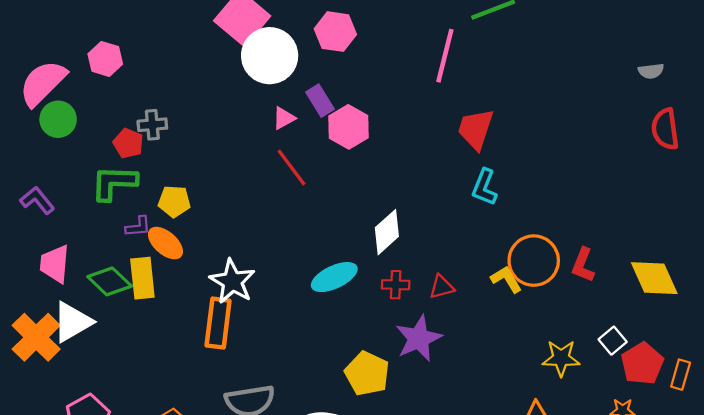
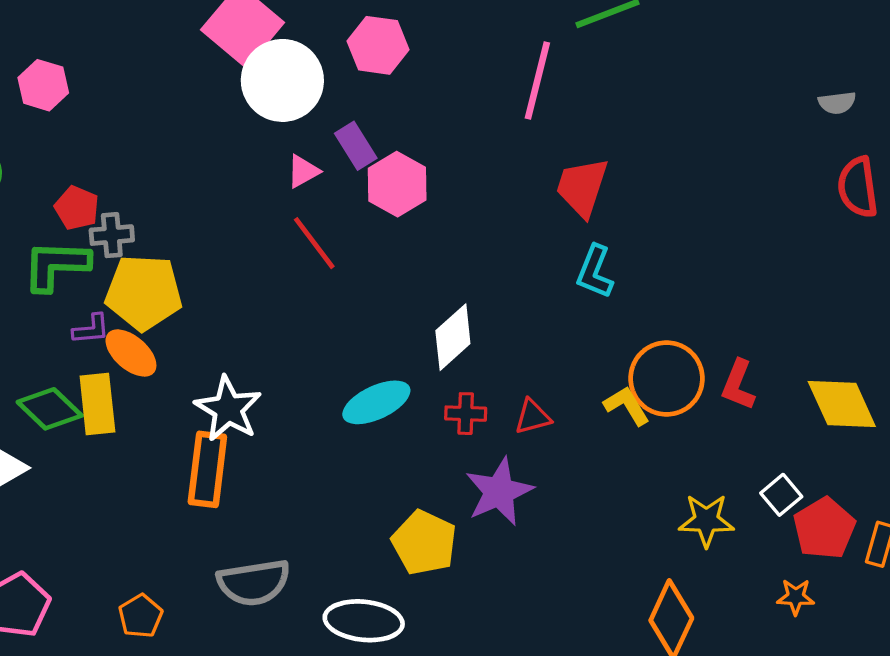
gray cross: (152, 125) -> (112, 235), moved
yellow pentagon: (174, 201) -> (144, 292), size x1.6

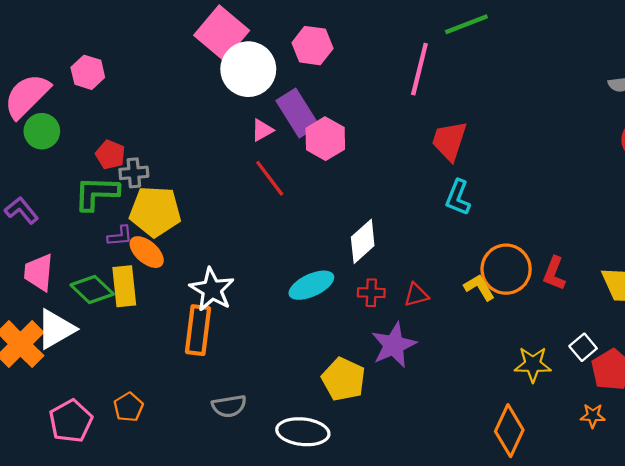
purple rectangle: (356, 146) -> (297, 113), size x1.5
gray semicircle: (254, 583) -> (229, 406), size x0.7
orange pentagon: (141, 616) -> (128, 407), moved

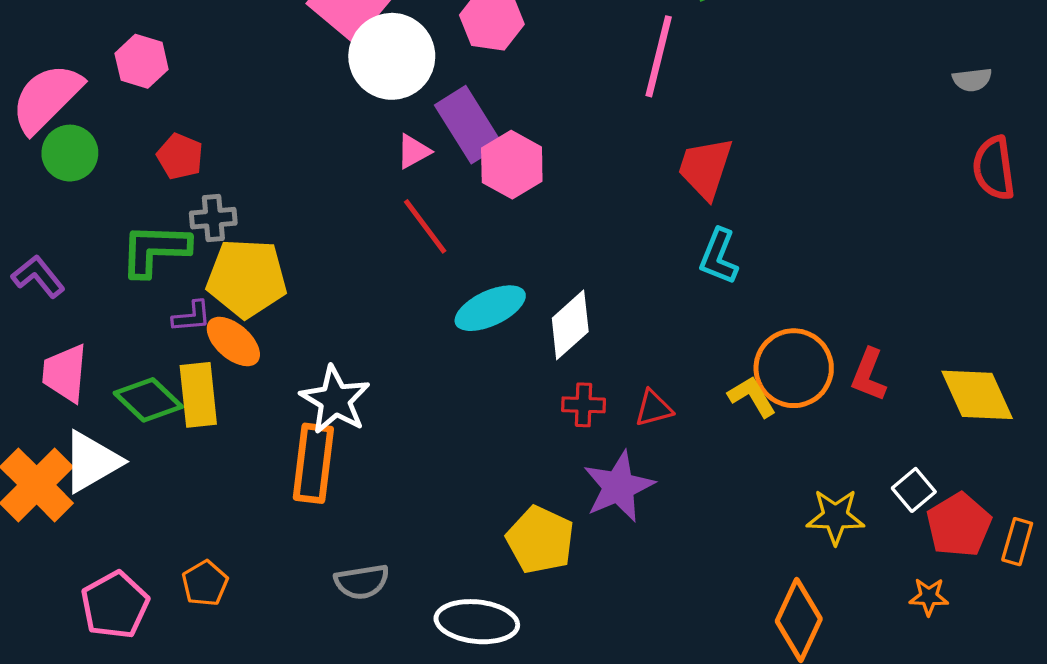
red pentagon: (110, 155) -> (180, 156), moved
cyan ellipse: (311, 285) -> (490, 308), moved

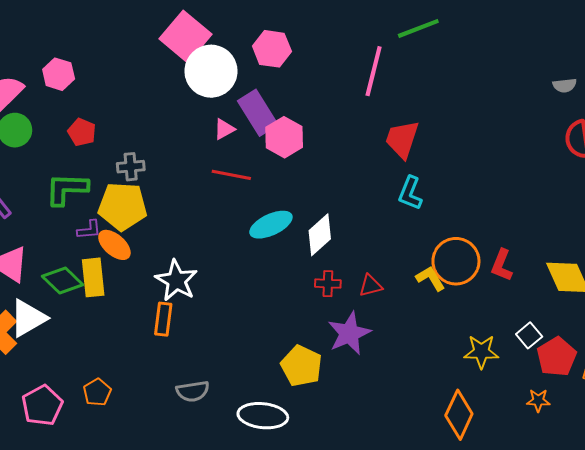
gray cross: (213, 218) -> (131, 167), moved
red line: (425, 226) -> (231, 175), turned -42
orange rectangle: (313, 463) -> (163, 319), size x0.7

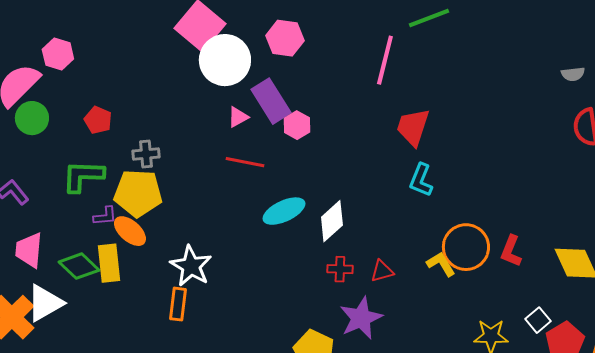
pink hexagon: (59, 74) -> (58, 54), moved
pink hexagon: (284, 137) -> (297, 125), size x0.7

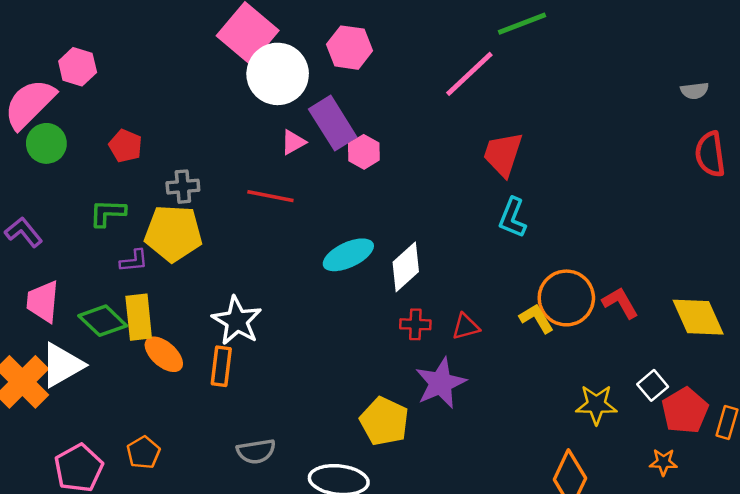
pink line: (385, 60) -> (469, 74), turned 33
red line: (245, 162) -> (270, 196), moved
green L-shape: (83, 176) -> (107, 213), size x0.7
orange ellipse: (130, 231) -> (164, 354), moved
red L-shape: (511, 251) -> (620, 303), turned 128

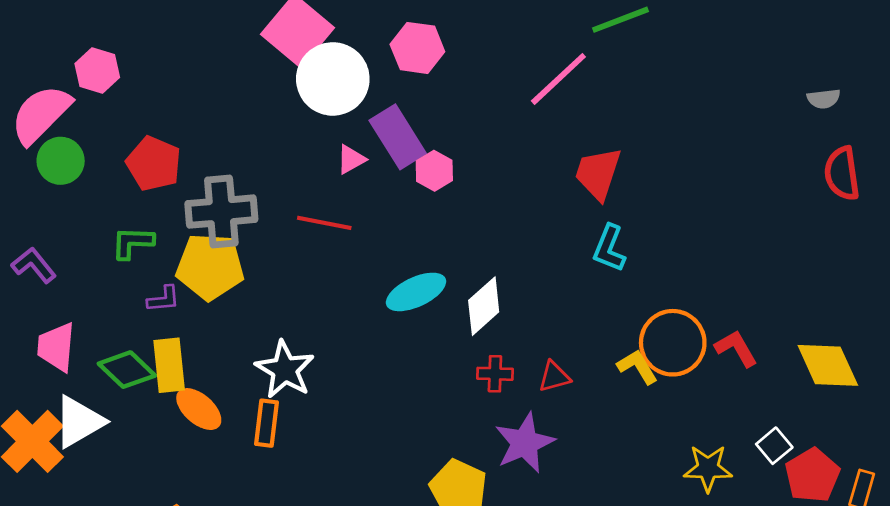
red pentagon: (125, 146) -> (154, 164), size x1.4
gray cross: (183, 187) -> (221, 212), size x1.8

